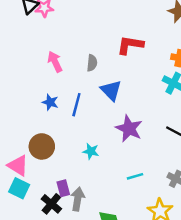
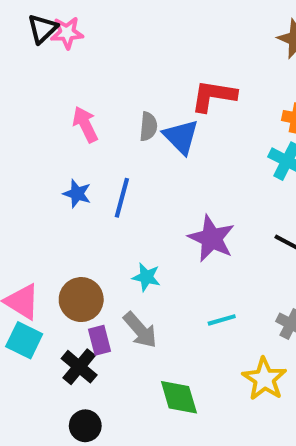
blue triangle: (111, 90) -> (181, 137), moved
brown circle: (42, 146) -> (81, 300), moved
gray arrow: (78, 199) -> (140, 330), moved, turned 130

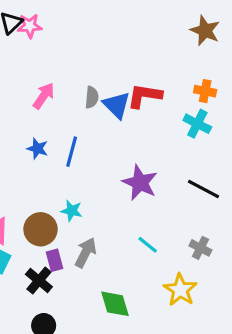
red L-shape: (214, 96) -> (145, 96), moved
pink arrow: (85, 124) -> (44, 96), turned 60
cyan star: (146, 277) -> (72, 211), moved
cyan line: (222, 320) -> (148, 245), turned 55
gray arrow: (140, 330) -> (86, 253), turned -112

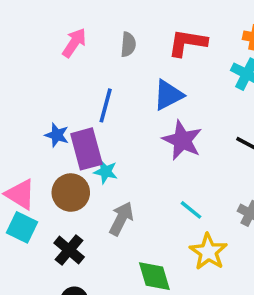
blue triangle: (117, 105) -> (168, 95), moved, turned 48
blue star: (37, 149) -> (57, 135), moved
purple rectangle: (54, 260) -> (86, 149), moved, size x1.6
yellow star: (180, 290) -> (208, 252), moved

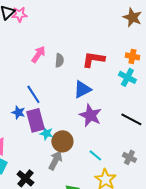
pink arrow: (74, 43) -> (38, 54), moved
blue line: (106, 105) -> (33, 94), moved, turned -48
brown circle: (71, 193) -> (62, 141), moved

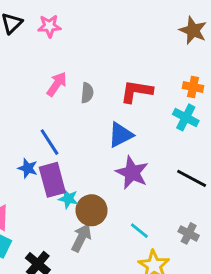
pink star: (19, 14) -> (49, 26), moved

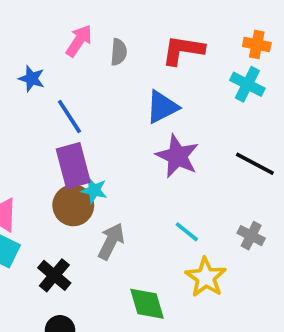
blue star: (28, 168) -> (32, 79), moved
brown circle: (91, 210) -> (73, 205), moved

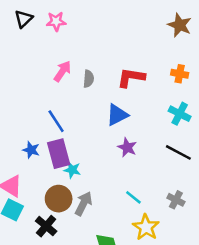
blue star: (32, 79) -> (31, 150), moved
cyan cross: (247, 84) -> (180, 114), moved
purple star: (177, 156) -> (127, 147), size x0.7
brown circle: (73, 205) -> (59, 199), moved

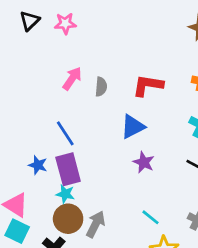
cyan star: (72, 170) -> (65, 194), moved

